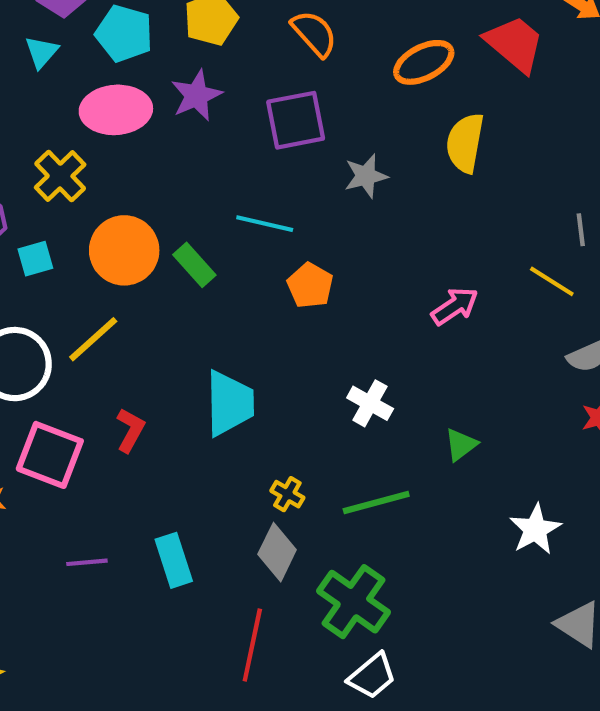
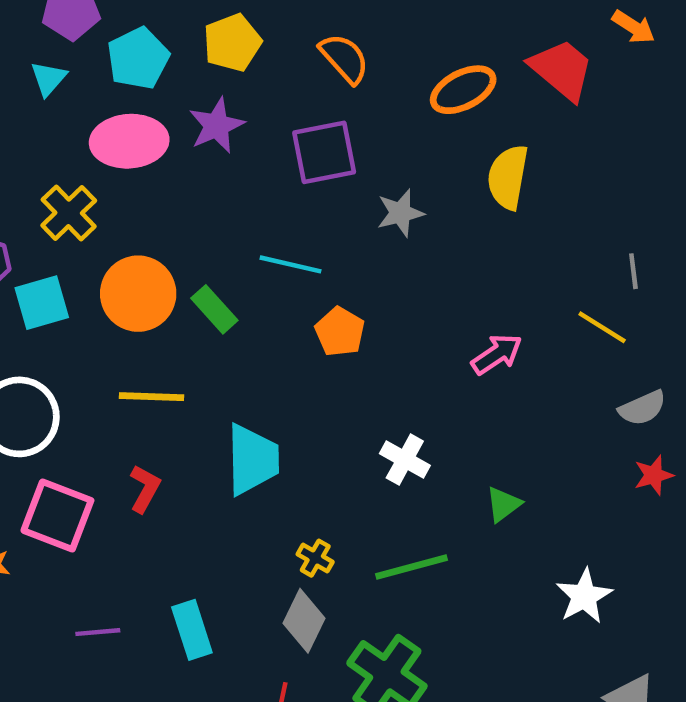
cyan pentagon: (124, 33) -> (138, 58), turned 30
cyan square: (35, 259) -> (42, 303), size x1.4
yellow line: (93, 339) -> (152, 397), moved, turned 44

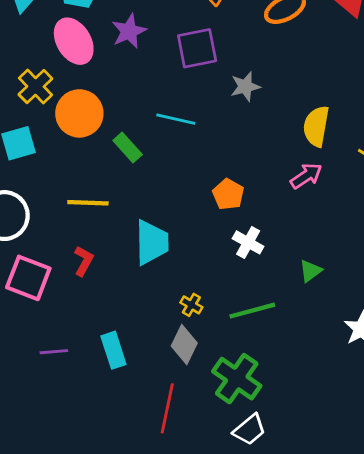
pink ellipse: (129, 141) -> (74, 41), turned 63
yellow semicircle: (508, 177) -> (316, 126), moved
orange circle: (138, 294) -> (79, 113), moved
orange pentagon: (340, 332) -> (228, 194), moved

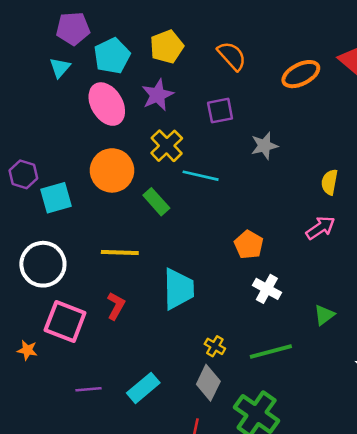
purple square: (197, 48) -> (220, 111), size x0.7
yellow cross: (35, 87) -> (167, 146), moved
yellow semicircle: (316, 126) -> (329, 182), size x0.7
cyan rectangle: (113, 350) -> (143, 388), turned 68

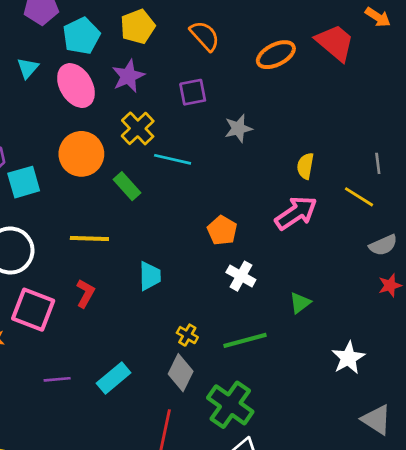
cyan triangle: (60, 68) -> (28, 68), moved
pink arrow: (320, 228) -> (296, 213), size x1.4
cyan trapezoid: (178, 289) -> (150, 276), size x0.7

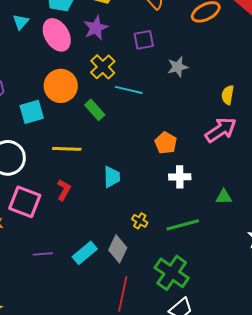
cyan square: (24, 182) -> (32, 112), moved
white cross: (241, 276) -> (180, 177), turned -30
green triangle: (300, 303) -> (224, 197), turned 36
gray diamond: (181, 373) -> (118, 249), moved

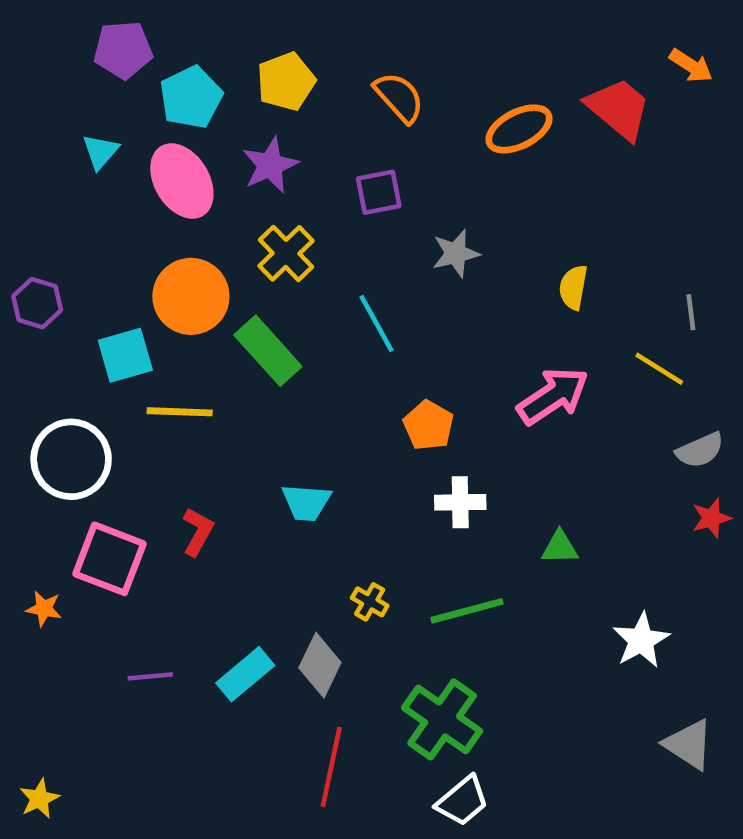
cyan line: (129, 90) -> (376, 324), moved, turned 48
yellow semicircle: (228, 95) -> (573, 287), moved
green rectangle: (95, 110) -> (268, 351), size x1.4
yellow line: (67, 149) -> (180, 412), moved
cyan trapezoid: (112, 177) -> (306, 502), turned 95

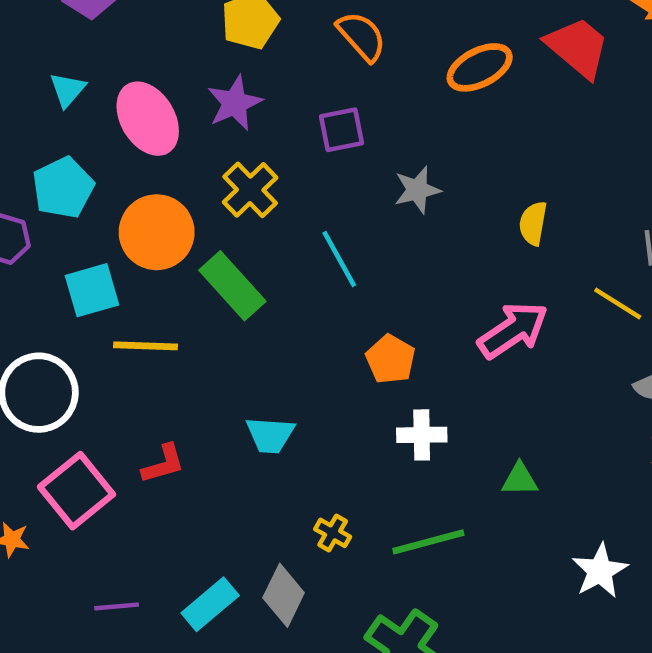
cyan pentagon: (191, 97) -> (63, 188), moved
red L-shape: (198, 532) -> (163, 464), turned 45
pink square: (110, 559) -> (76, 491), turned 30

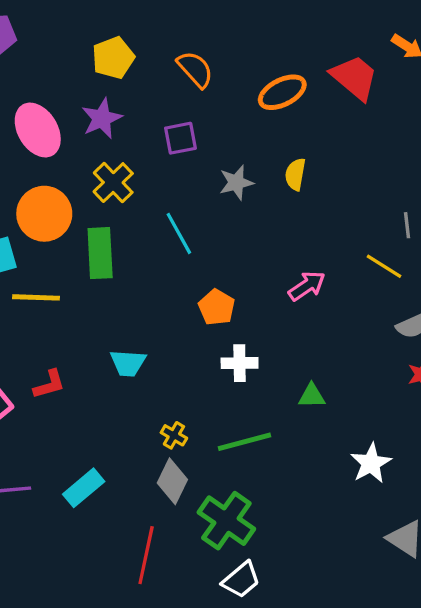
yellow semicircle: (533, 223) -> (295, 174), moved
green rectangle: (232, 286) -> (100, 253), turned 39
pink arrow: (513, 330) -> (307, 286), size x0.7
gray diamond: (284, 595) -> (172, 481), moved

